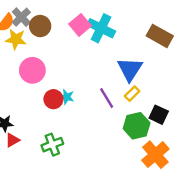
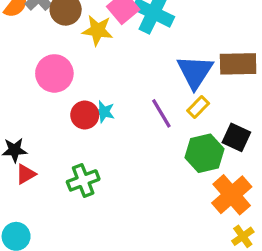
brown rectangle: (160, 36) -> (238, 64), moved, turned -30
yellow star: (16, 39) -> (98, 30), moved

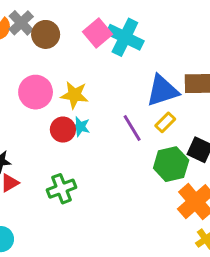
yellow star: (98, 30) -> (74, 95), moved
blue triangle: (195, 72) -> (162, 91), turned 39

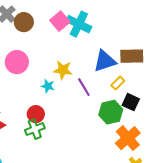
yellow star: (74, 95) -> (63, 70), moved
yellow rectangle: (165, 122) -> (118, 83), moved
red circle: (63, 130) -> (36, 114), moved

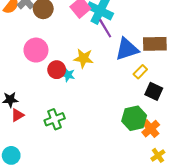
purple line: (84, 87) -> (105, 28), moved
green hexagon: (111, 112) -> (134, 118), moved
red circle: (36, 114) -> (57, 70), moved
orange cross: (128, 138) -> (151, 129), size x0.7

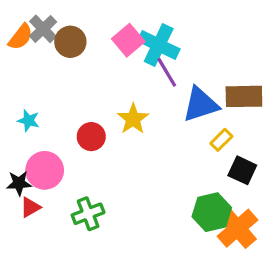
pink circle: (36, 50) -> (45, 170), moved
yellow star: (84, 58) -> (133, 119), turned 30
cyan star: (68, 75) -> (29, 121), moved
orange cross: (151, 129) -> (237, 228), size x1.4

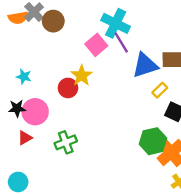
orange semicircle: (21, 37) -> (18, 18), turned 42
pink square: (128, 40) -> (96, 45), moved
yellow star: (133, 119) -> (82, 75), moved
black star: (19, 183) -> (17, 108), moved

